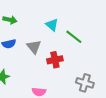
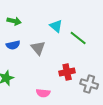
red cross: (55, 60) -> (67, 72), moved

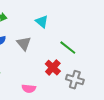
green line: (78, 38) -> (68, 48), moved
red cross: (67, 72) -> (53, 68), turned -35

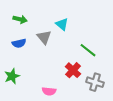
gray triangle: (24, 44) -> (44, 37), moved

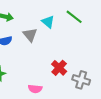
green line: (88, 50) -> (74, 17), moved

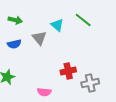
red cross: (59, 68) -> (68, 71), turned 35
gray cross: (81, 80) -> (90, 83), turned -30

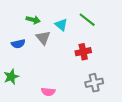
green arrow: (15, 20) -> (33, 20), moved
red cross: (68, 71) -> (83, 52), moved

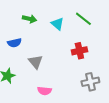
gray triangle: (43, 38) -> (35, 62), moved

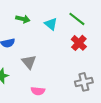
red cross: (79, 51) -> (79, 43), moved, turned -35

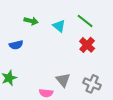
gray triangle: (29, 62) -> (63, 80), moved
gray cross: (84, 82) -> (92, 84), turned 36

